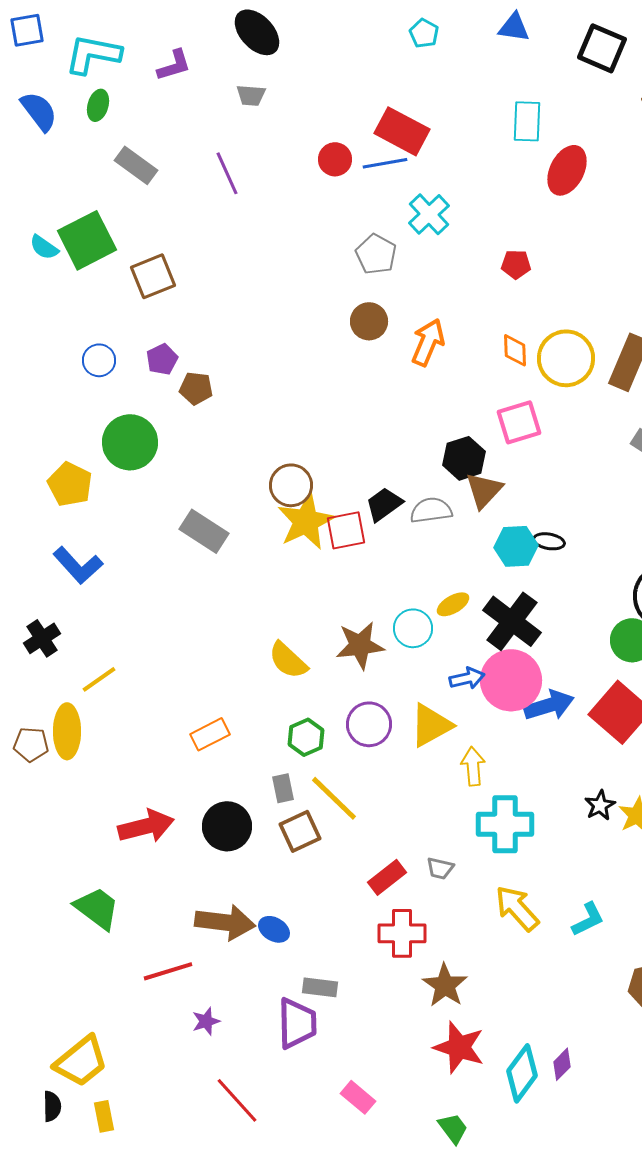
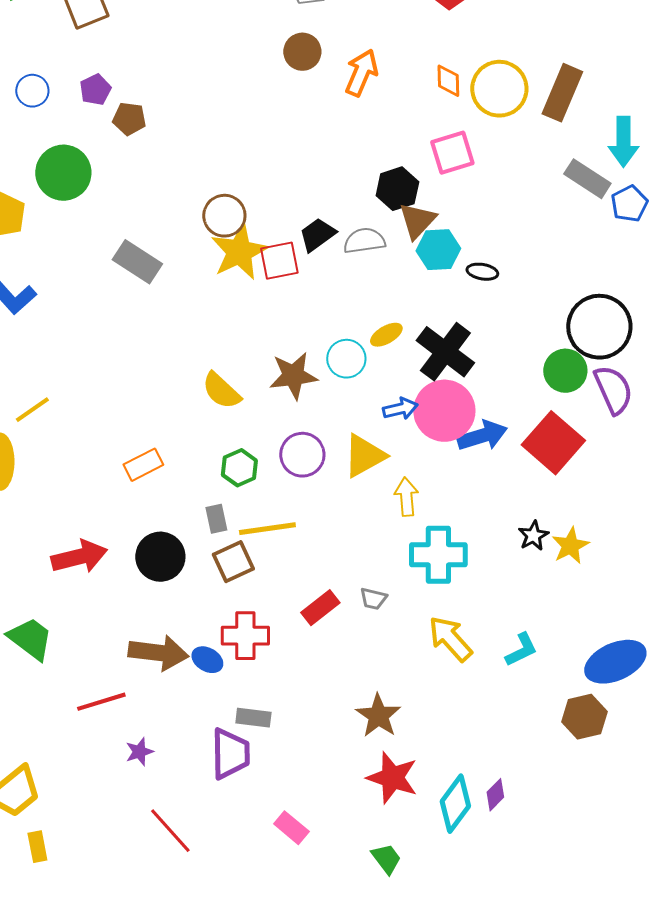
cyan hexagon: (516, 546) -> (438, 250), moved
yellow line: (334, 798) -> (267, 529), turned -52
red cross: (402, 933) -> (245, 636), moved

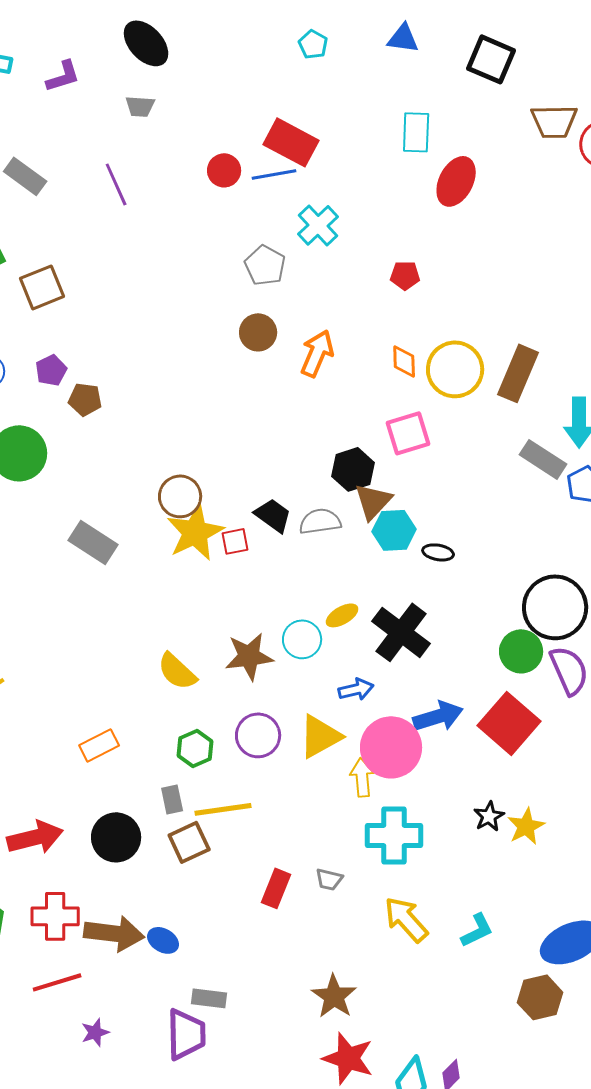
black trapezoid: (317, 235) -> (273, 515), turned 72
red square: (279, 261) -> (235, 541), size x0.7
pink circle: (444, 411) -> (391, 747), moved
red rectangle: (320, 608) -> (276, 888), turned -30
red cross: (245, 636) -> (55, 916), moved

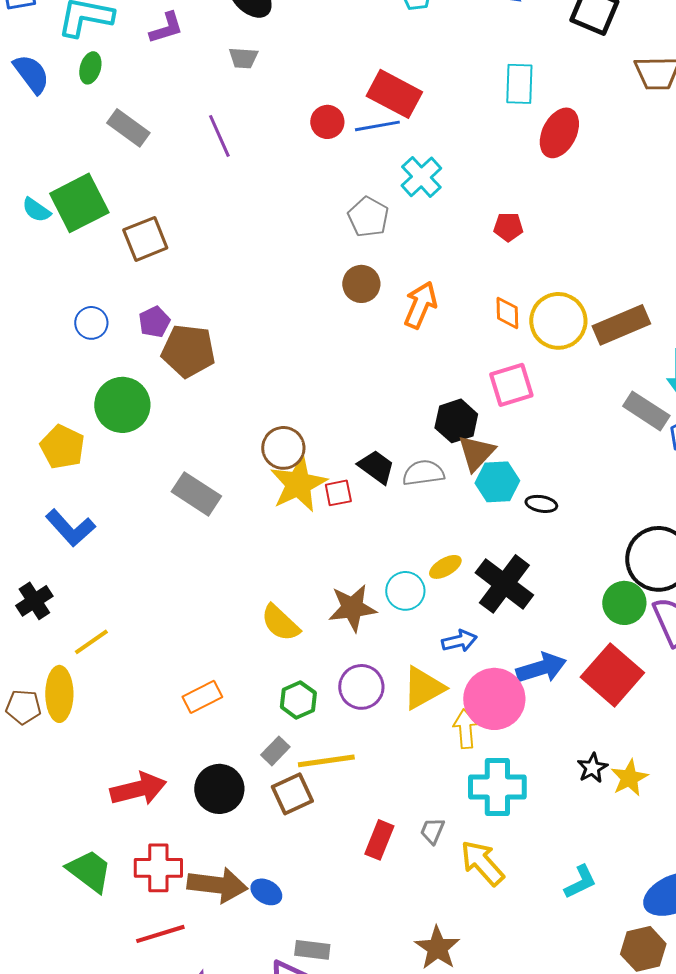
brown rectangle: (518, 373) -> (621, 325), turned 44
brown pentagon: (85, 399) -> (188, 351), size x1.6
gray rectangle: (172, 799) -> (275, 751), turned 56
gray trapezoid: (329, 879) -> (432, 831), turned 100
yellow arrow: (406, 919) -> (482, 863), moved

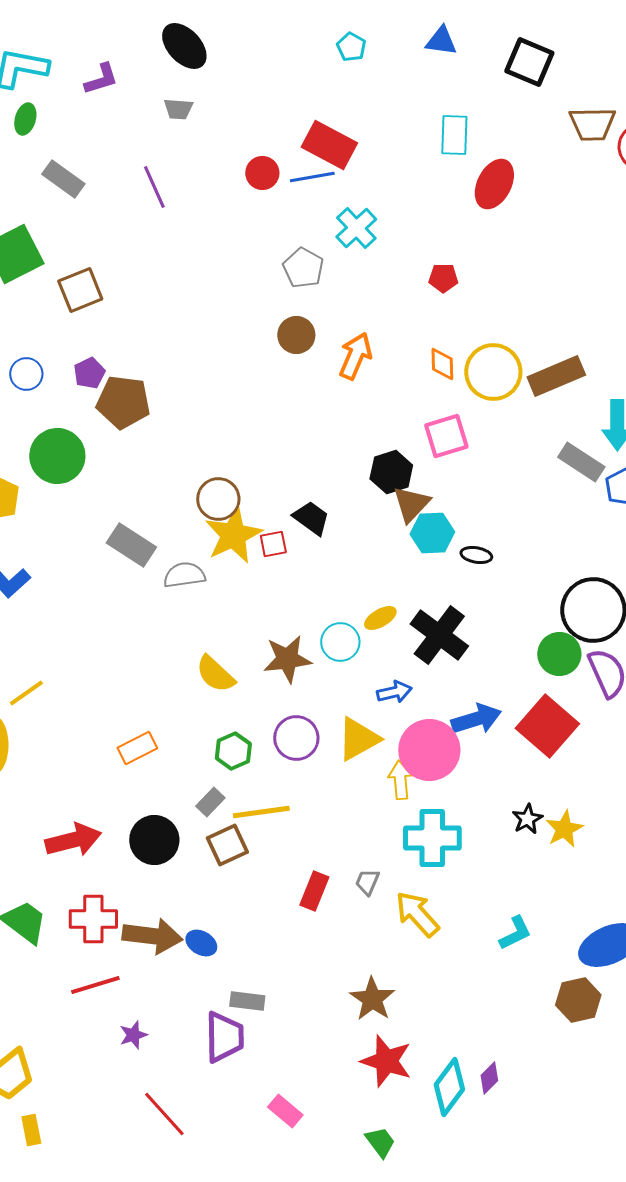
gray semicircle: (423, 473) -> (184, 575), moved

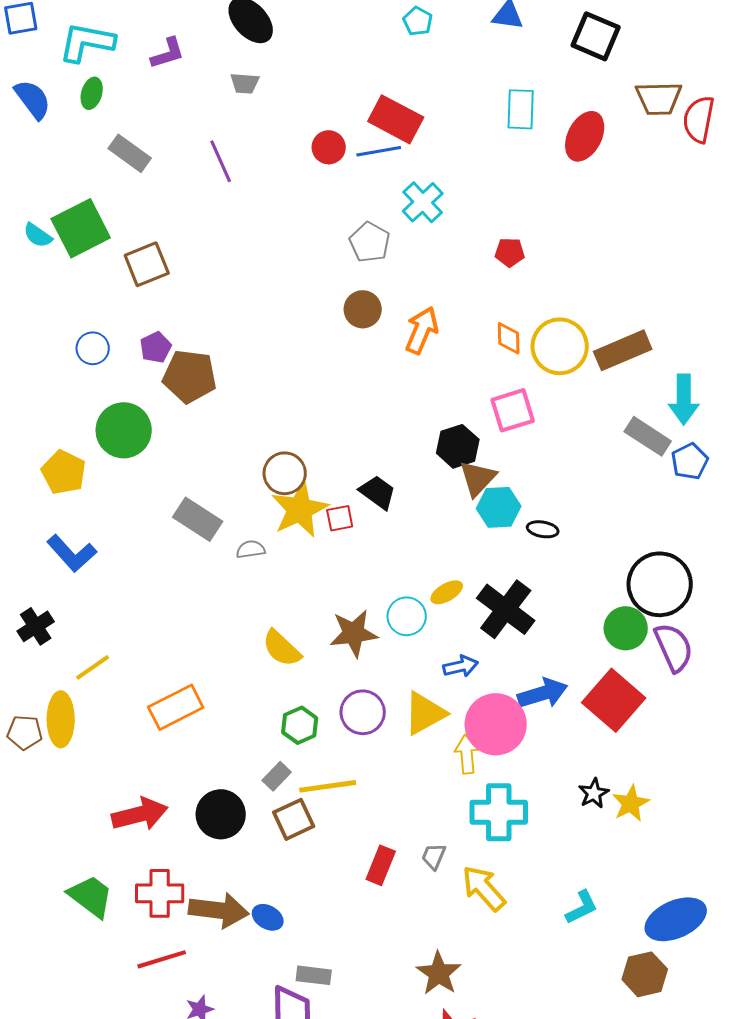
red ellipse: (494, 184) -> (585, 136), moved
gray semicircle: (184, 575) -> (251, 549), size x0.7
orange rectangle: (137, 748) -> (176, 707), moved, size x1.4

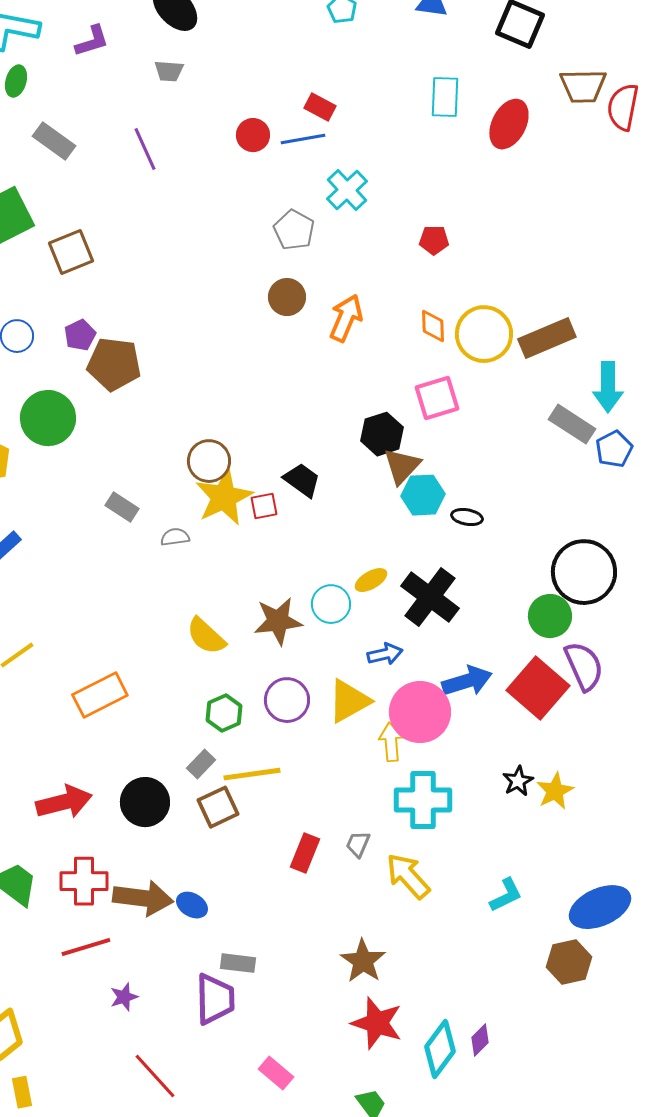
red rectangle: (396, 119) -> (320, 107), size x0.6
gray rectangle: (198, 519) -> (122, 507), size x0.7
purple semicircle: (674, 647) -> (584, 666), moved

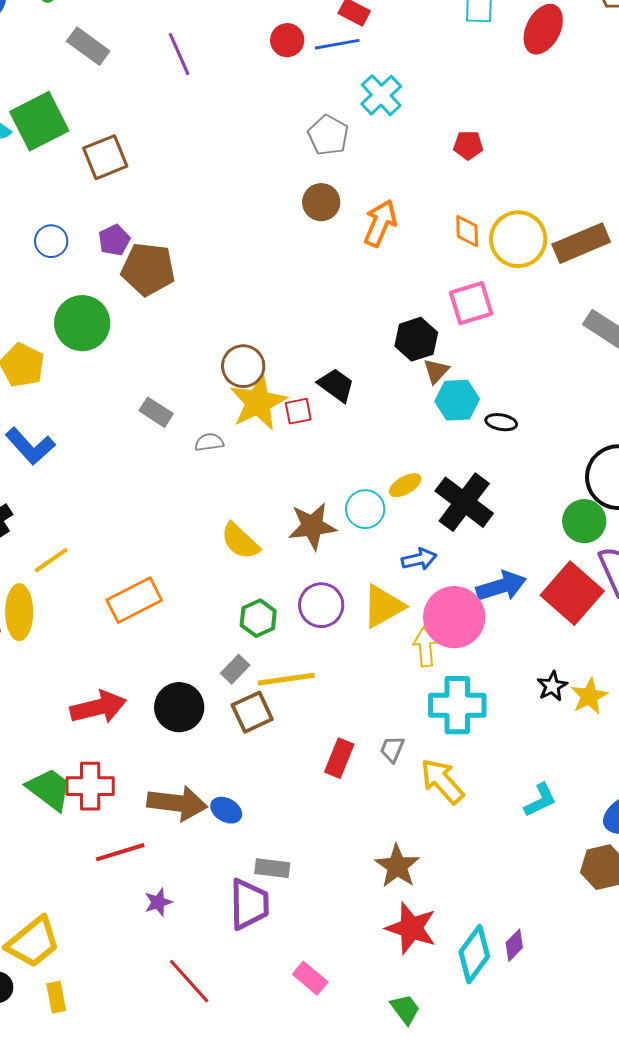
brown triangle: (402, 466) -> (436, 371), size x0.7
red cross: (84, 881) -> (90, 786), moved

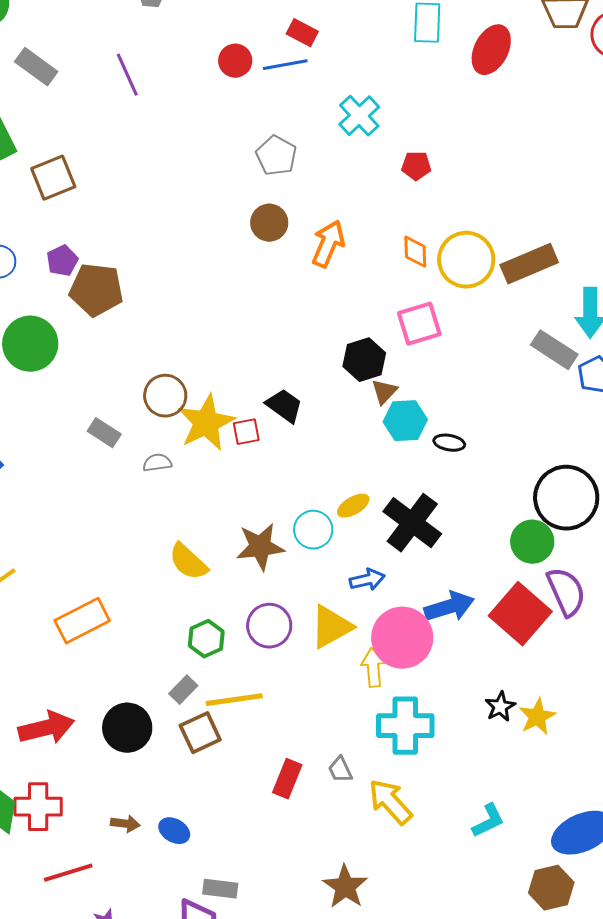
cyan cross: (381, 95) -> (359, 116), moved
brown circle: (243, 366) -> (165, 396), moved
gray trapezoid: (392, 749) -> (340, 770), turned -48
brown arrow: (177, 803) -> (125, 824), size x0.5

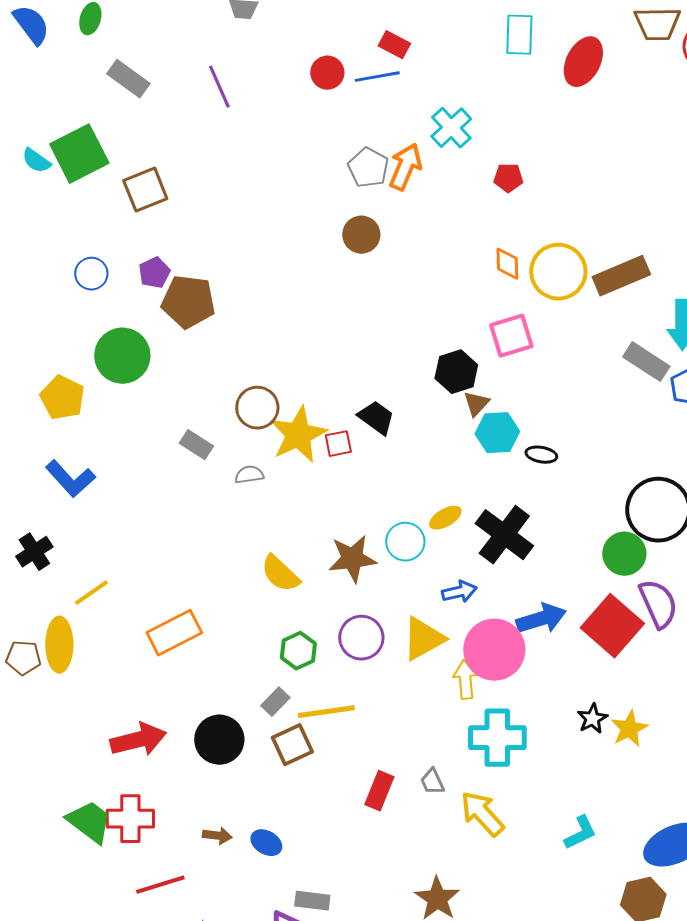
orange arrow: (328, 244) -> (405, 167), moved

